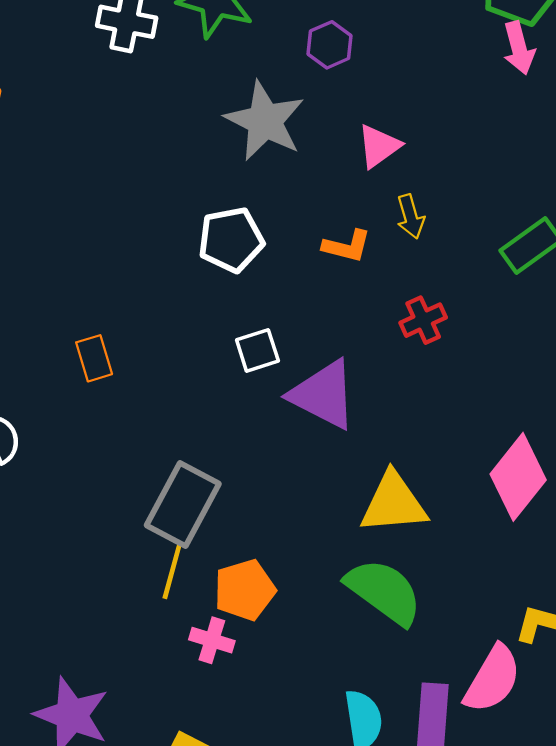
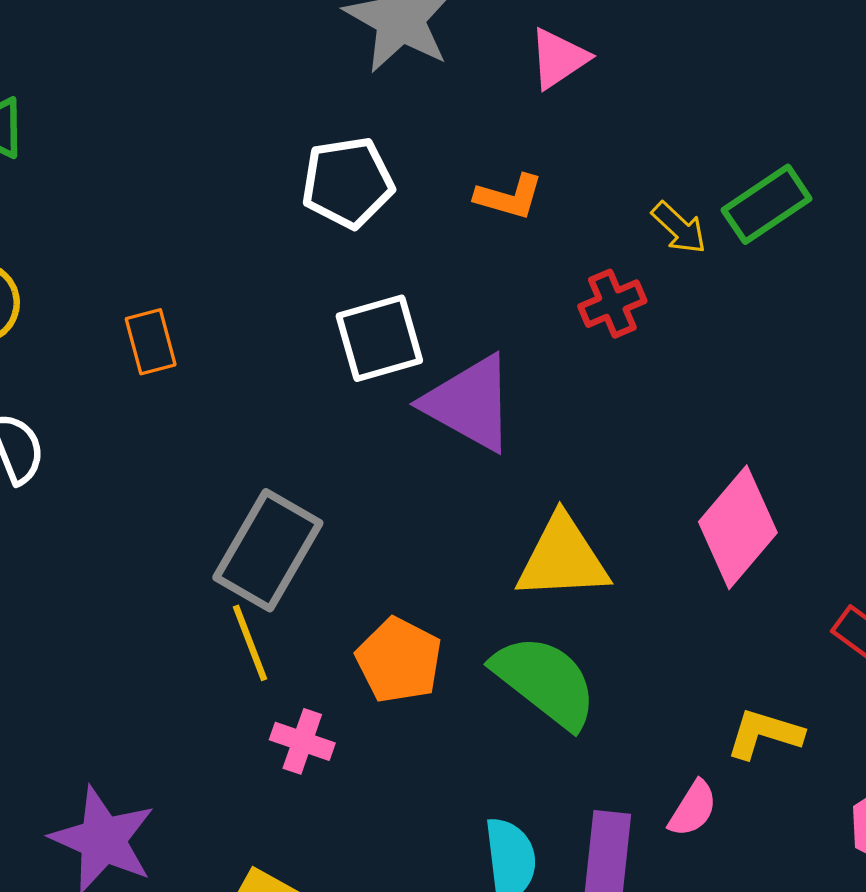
yellow arrow: (411, 217) -> (679, 228), moved, turned -33
white square: (257, 350) -> (379, 338), size x1.4
yellow line: (172, 571) -> (250, 643), turned -38
orange pentagon: (245, 590) -> (399, 660), moved, turned -30
pink semicircle: (493, 679) -> (693, 809), size x0.6

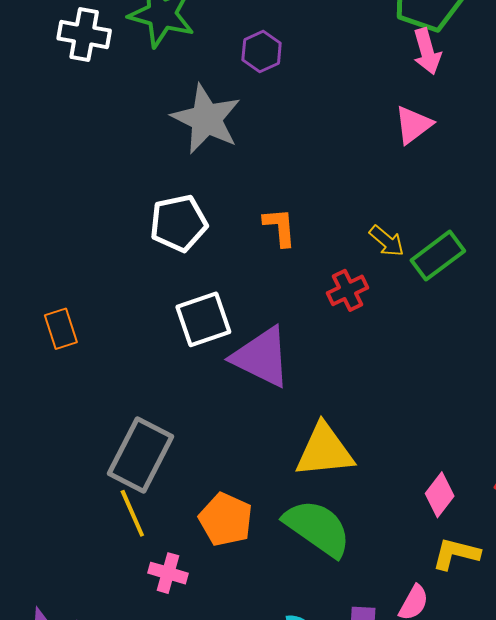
pink triangle: (558, 58) -> (413, 125), moved
orange L-shape: (509, 197) -> (280, 227), turned -108
green rectangle: (767, 204) -> (438, 256), moved
pink diamond: (738, 527) -> (440, 495), moved, size x0.6

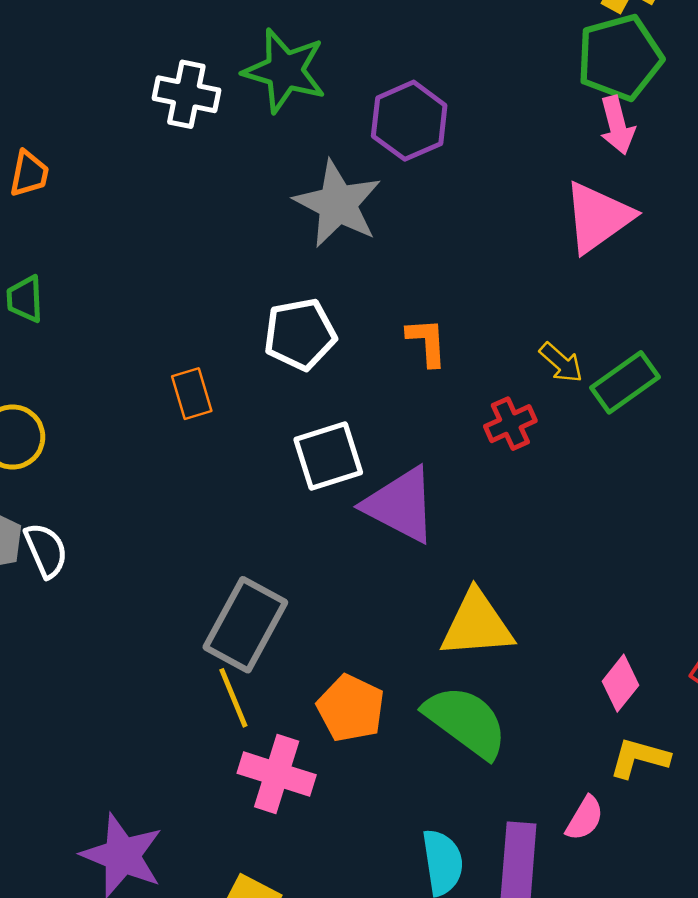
purple hexagon: (262, 52) -> (409, 121), size x1.5
pink triangle: (413, 125) -> (598, 217), size x1.5
orange rectangle: (61, 329) -> (192, 394), moved
pink cross: (168, 573) -> (277, 774), size x1.5

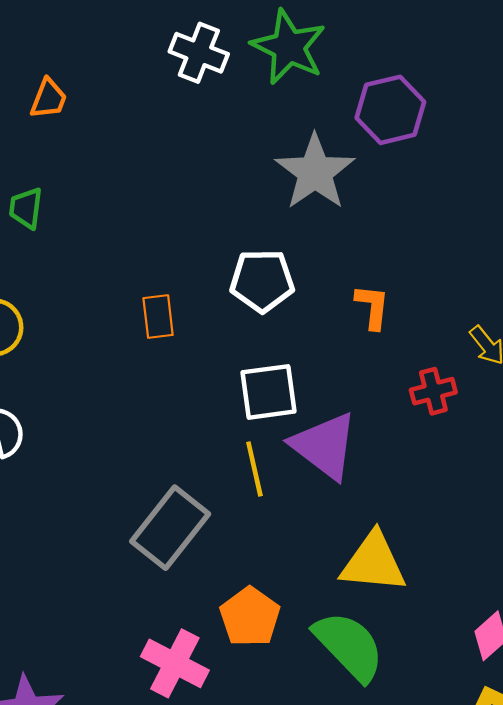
yellow line: (233, 698) -> (254, 469), moved

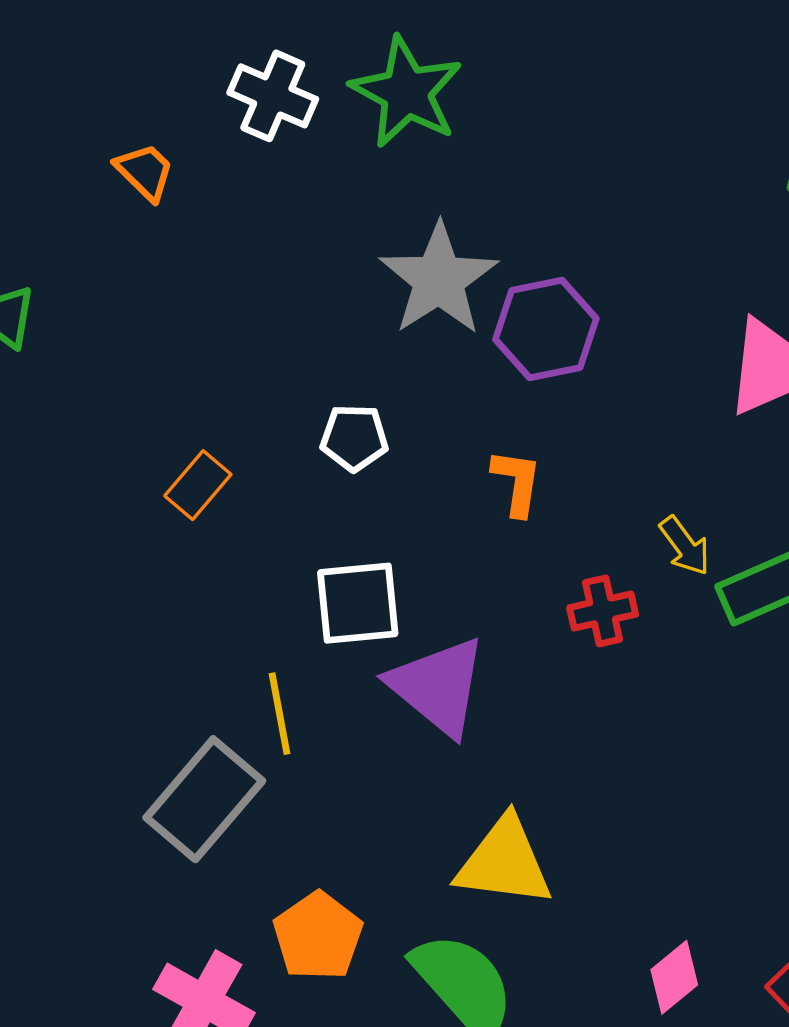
orange trapezoid: (49, 99) -> (145, 172), moved, turned -69
purple hexagon: (390, 110) -> (546, 329), moved
white pentagon: (262, 281) -> (354, 438), size x0.7
orange rectangle: (158, 317) -> (198, 485), turned 45
yellow line: (254, 469) -> (279, 714), moved

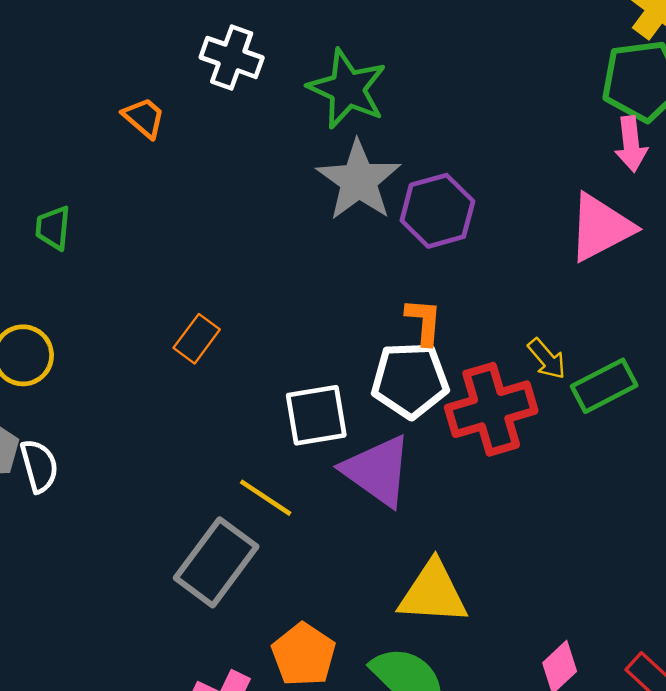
green star: (406, 92) -> (347, 89), moved
white pentagon: (354, 438) -> (410, 380), moved, size x1.6
red cross: (603, 611) -> (491, 409), size x1.8
yellow line: (279, 714) -> (266, 498), turned -42

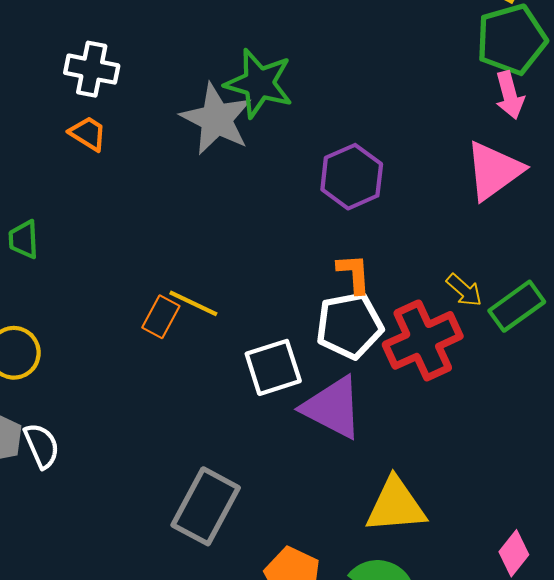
white cross: (232, 57) -> (92, 69), moved
gray star: (359, 180) -> (216, 119), moved
yellow line: (266, 498) -> (193, 303), moved

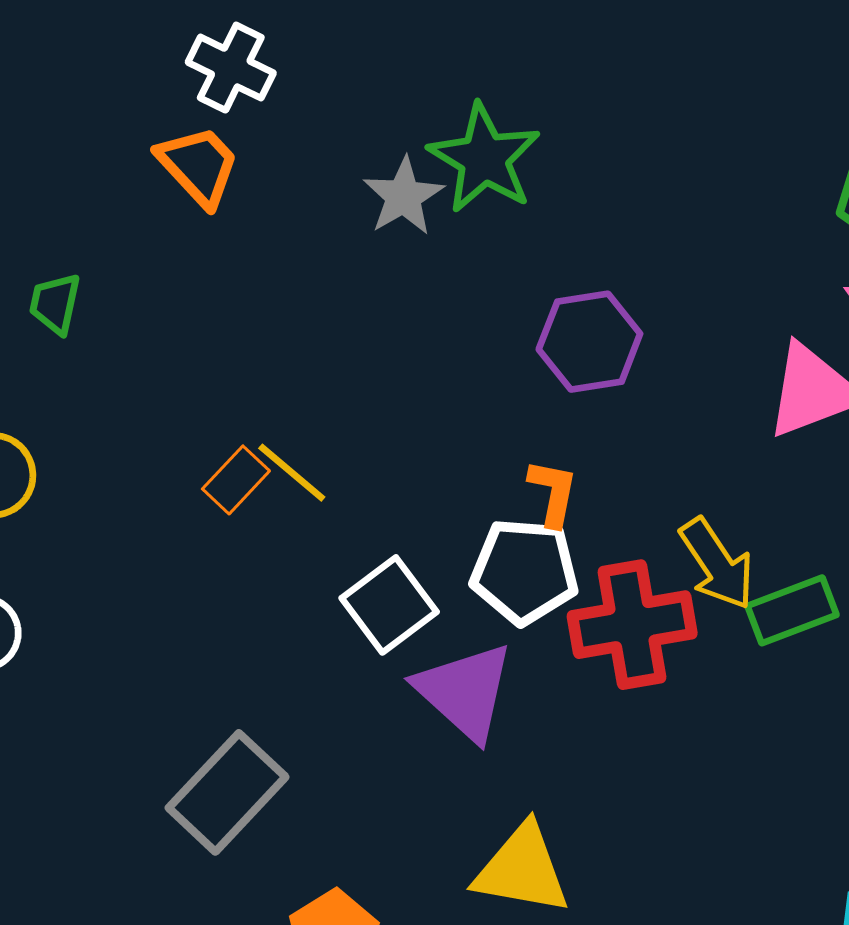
gray star: (216, 119) -> (403, 196), size x0.7
orange trapezoid: (88, 133) -> (198, 166), size x1.4
yellow arrow: (464, 290) -> (717, 564), size x1.5
white square: (273, 367) -> (389, 605), turned -34

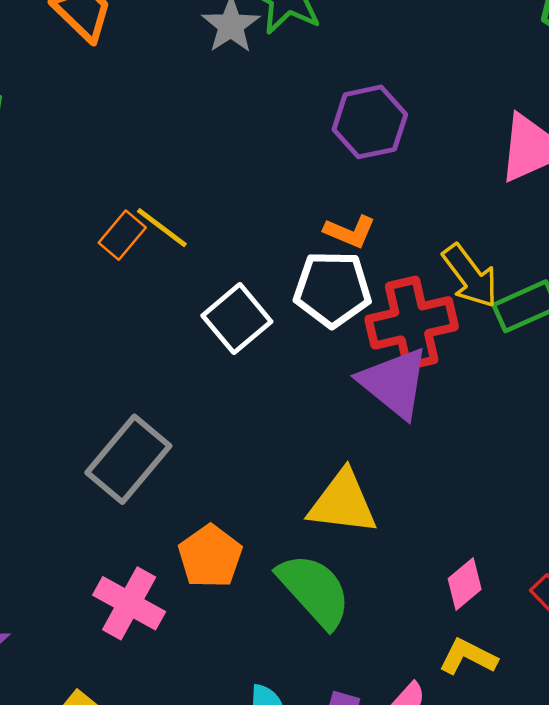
orange L-shape: (553, 493) -> (350, 232), turned 105
purple triangle: (465, 692) -> (394, 383), moved

